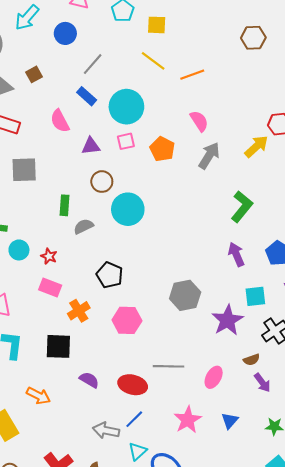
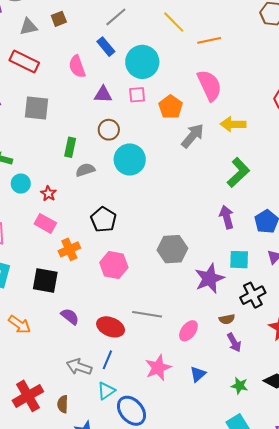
pink semicircle: (199, 121) -> (209, 85), size x1.5
yellow arrow: (256, 146) -> (233, 124), moved, turned -145
gray arrow: (209, 156) -> (193, 136), moved
blue line: (134, 419) -> (107, 360), turned -30

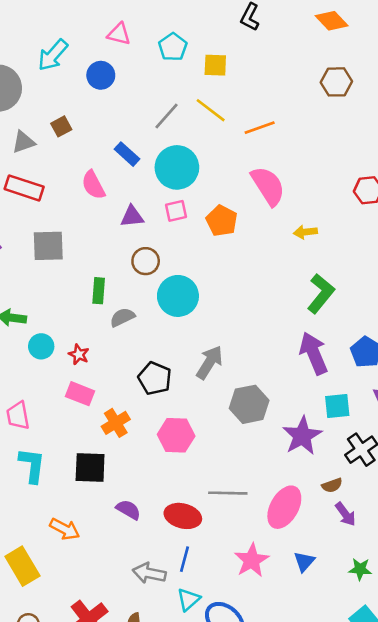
gray line: (116, 17) -> (167, 116), moved
yellow arrow: (233, 124) -> (305, 232), size x0.7
gray arrow: (193, 136) -> (210, 362), moved
purple arrow: (227, 217) -> (314, 353), size x1.4
pink ellipse: (188, 331) -> (284, 507), size x1.5

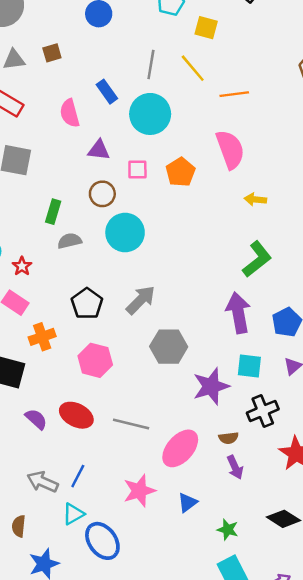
gray line: (167, 116) -> (151, 64), turned -44
pink square: (176, 211) -> (137, 169), moved
red ellipse: (183, 516) -> (76, 415), moved
green star: (360, 569) -> (228, 530), moved

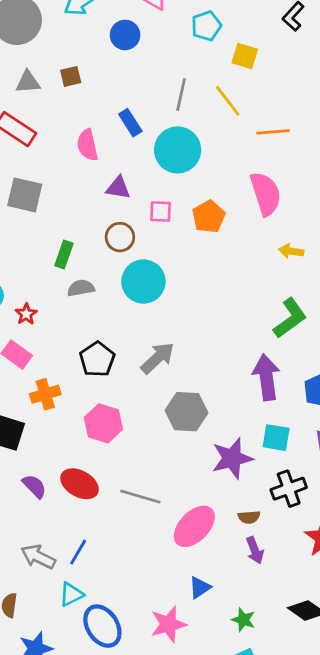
pink star: (139, 491) -> (168, 624), moved

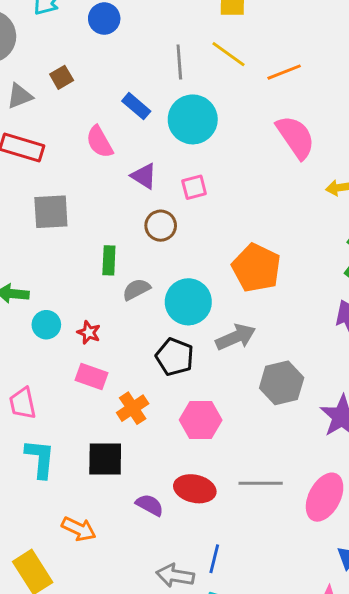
purple triangle: (118, 188) -> (144, 176), turned 40
orange pentagon: (209, 217) -> (256, 268), moved, size x1.4
cyan circle: (143, 282) -> (188, 302), moved
gray arrow: (158, 358) -> (236, 337), turned 36

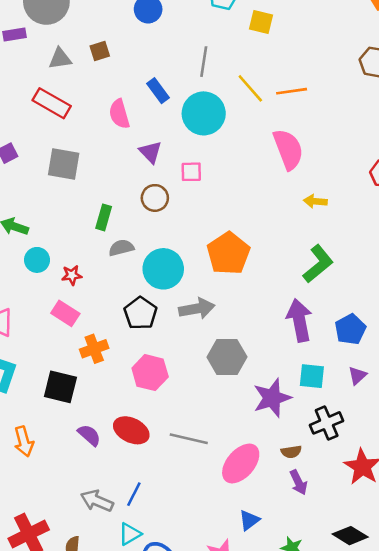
yellow line: (229, 54) -> (250, 88), moved
red star: (89, 333) -> (72, 275), turned 30
orange arrow: (79, 529) -> (24, 441), turned 36

